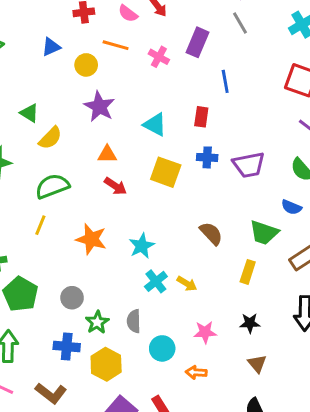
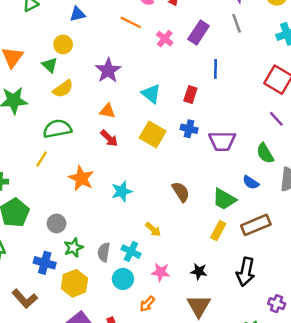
yellow circle: (86, 65) -> (63, 44), moved
yellow rectangle: (248, 272) -> (218, 231), moved
cyan cross: (156, 281) -> (131, 252), moved, turned -36
brown triangle: (257, 364) -> (199, 306), size x1.5
orange arrow: (196, 372) -> (147, 304), turned -63

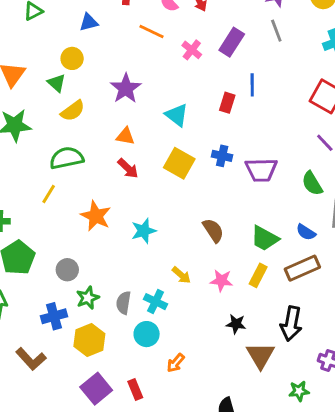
red rectangle: (190, 94) -> (227, 103), moved
blue semicircle: (251, 182) -> (306, 232), moved
blue cross: (45, 263) -> (54, 316), turned -30
pink star: (161, 272) -> (221, 280), moved
brown triangle: (199, 306) -> (260, 355), moved

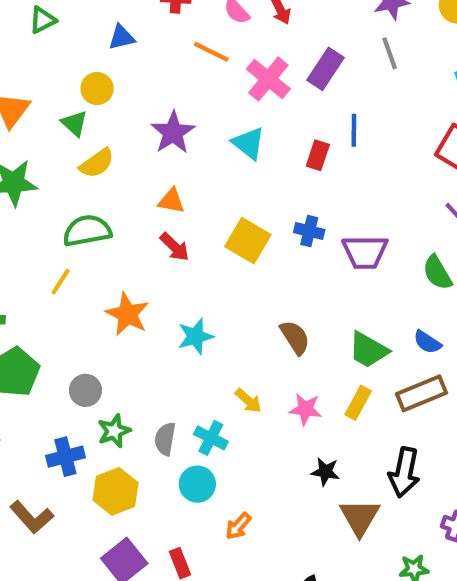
pink cross: (192, 50) -> (268, 79), size x1.5
cyan triangle: (177, 115) -> (249, 143), moved

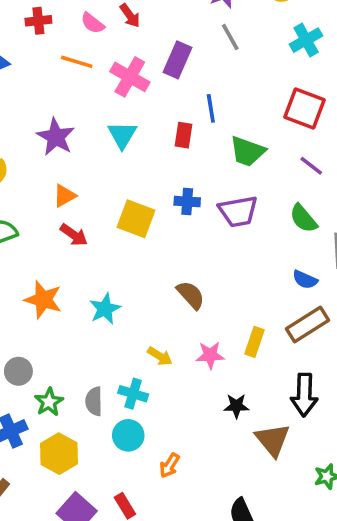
cyan triangle: (249, 143) -> (122, 135), turned 32
orange triangle: (171, 201) -> (64, 196), turned -30
green trapezoid: (368, 350) -> (247, 151), moved

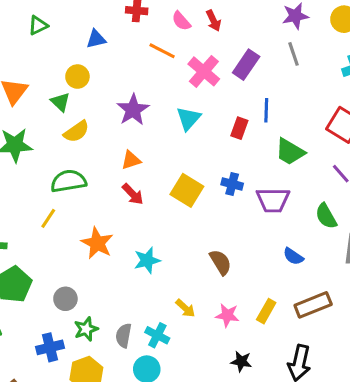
blue semicircle: (305, 280) -> (293, 256), moved

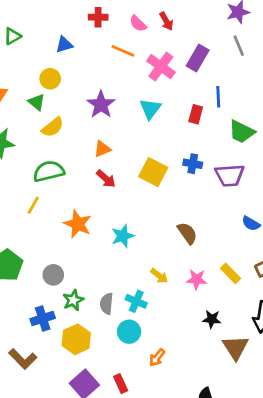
yellow rectangle: (266, 311) -> (231, 273), turned -70

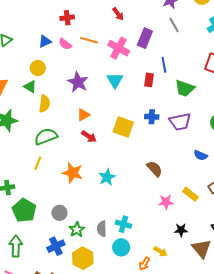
pink semicircle: (138, 24) -> (65, 44), moved
yellow semicircle: (53, 127) -> (44, 104), turned -36
yellow arrow: (159, 276) -> (161, 252), moved

